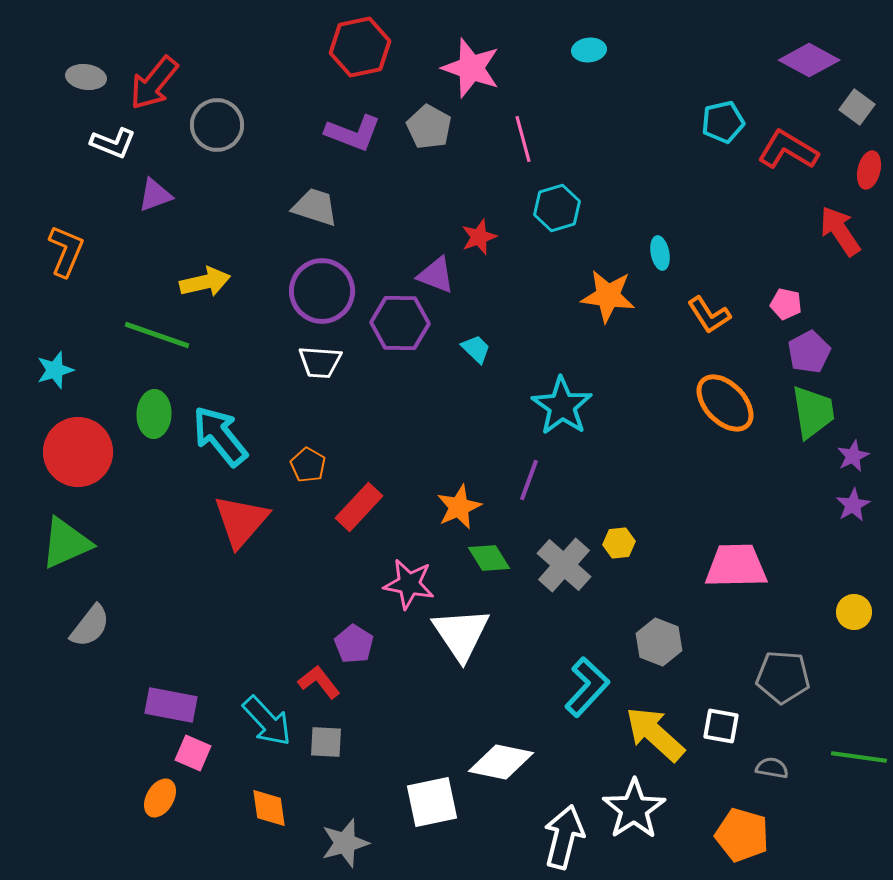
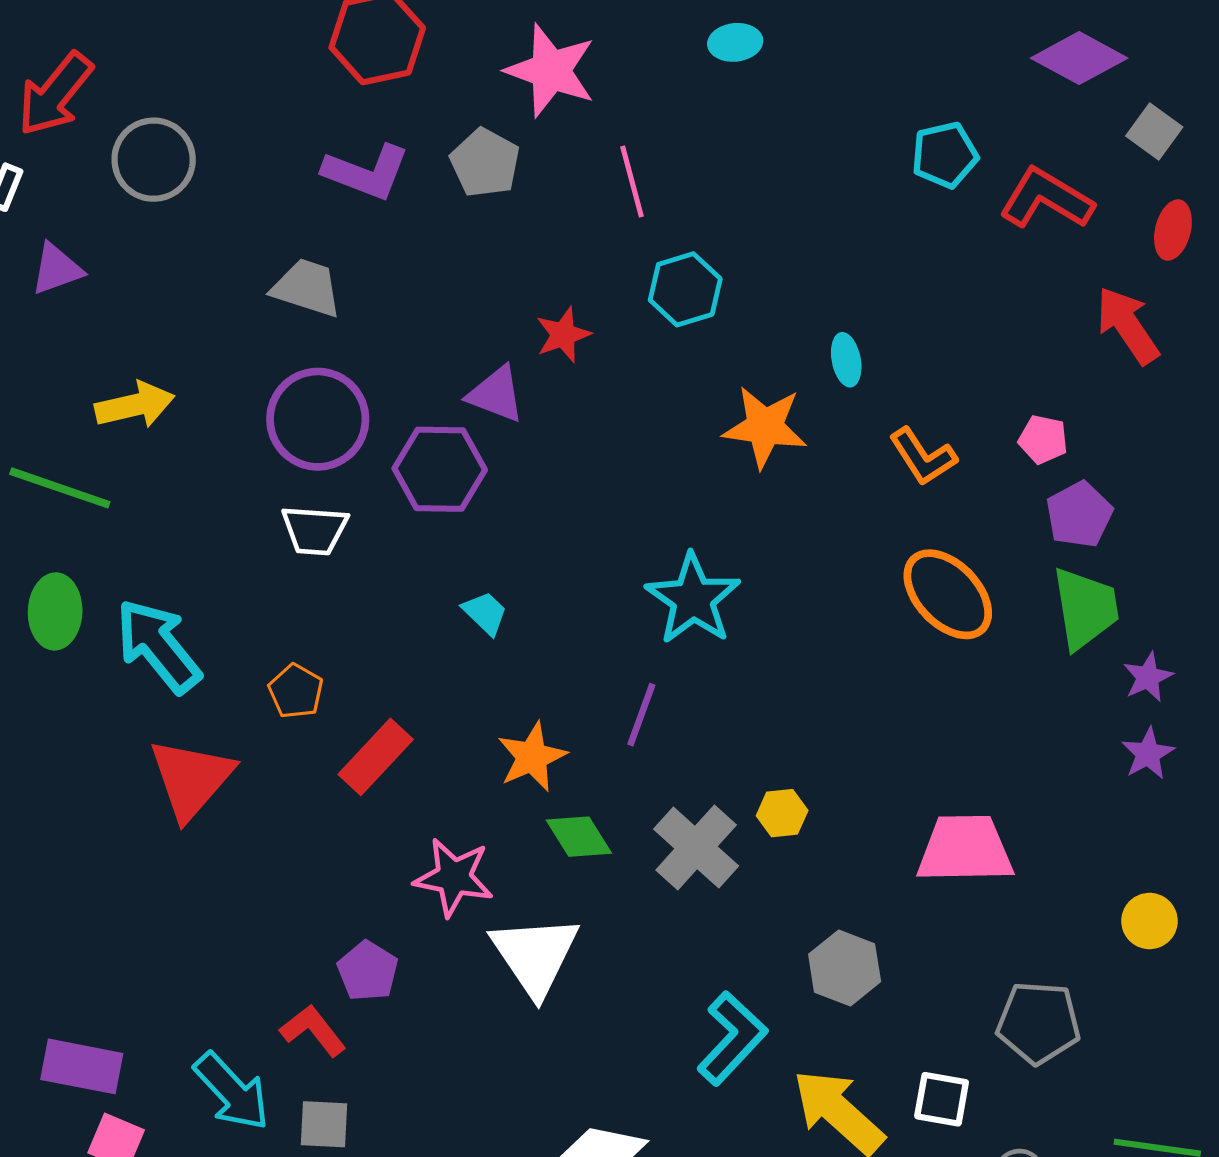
cyan trapezoid: (476, 349) -> (485, 613), moved

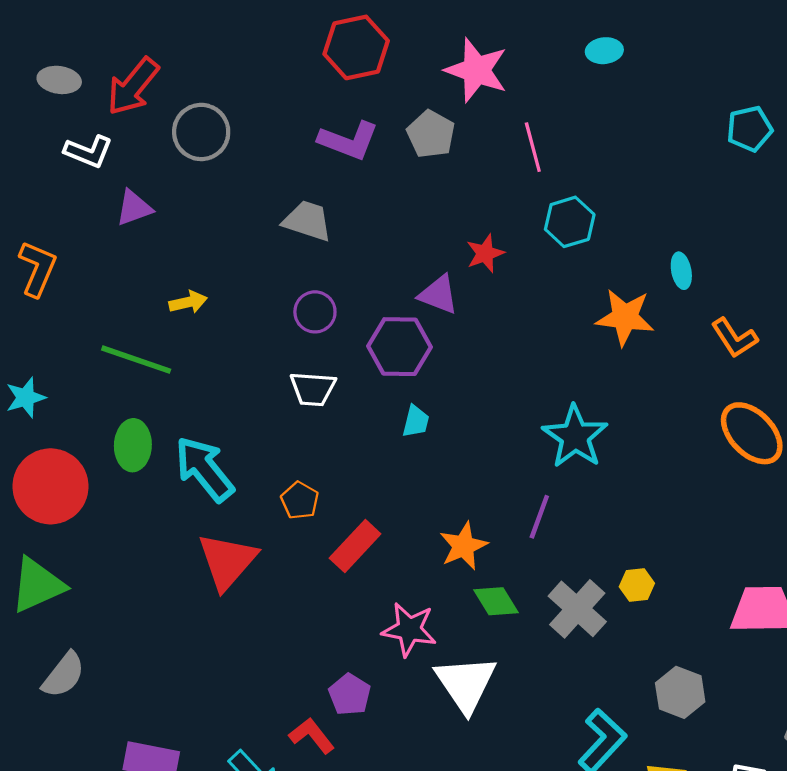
yellow arrow: (135, 405) -> (188, 302), size x0.7
purple circle: (318, 419) -> (315, 312), size x0.6
cyan trapezoid: (485, 613) -> (416, 421), moved, turned 60

